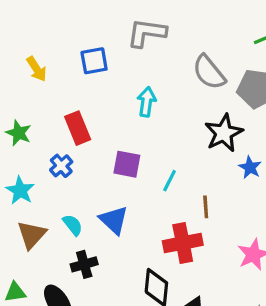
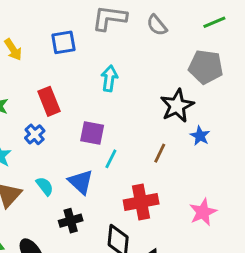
gray semicircle: (209, 72) -> (157, 25), moved, size x0.7
cyan line: (170, 181) -> (111, 159), moved
brown line: (206, 207) -> (160, 153), moved, turned 30
black cross: (84, 264) -> (71, 221), moved

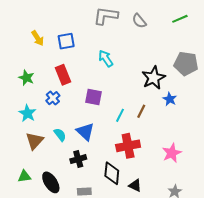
blue square: (63, 42) -> (66, 41), moved
gray pentagon: (206, 67) -> (186, 64), moved
cyan arrow: (109, 78) -> (106, 58), turned -42
cyan line: (111, 159) -> (120, 115), moved

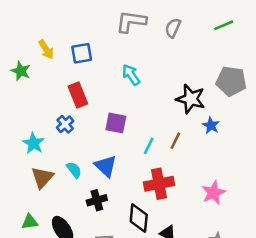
gray semicircle: (139, 21) -> (173, 28), turned 63
green star: (26, 78) -> (21, 71), moved
black star: (153, 78) -> (191, 99), turned -30

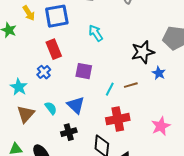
blue square: (82, 53) -> (57, 16), size x1.4
black star: (191, 99) -> (143, 52), turned -30
brown line: (175, 141) -> (131, 85), turned 48

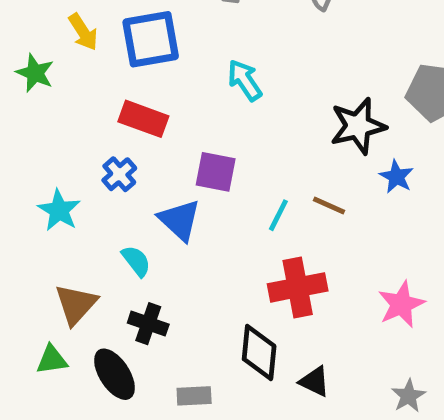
red rectangle: (54, 49) -> (143, 119), turned -48
brown line: (131, 85) -> (329, 206), turned 40
blue triangle: (76, 105) -> (180, 220), moved
brown triangle: (26, 114) -> (76, 304), moved
black cross: (69, 132) -> (148, 324), moved, turned 35

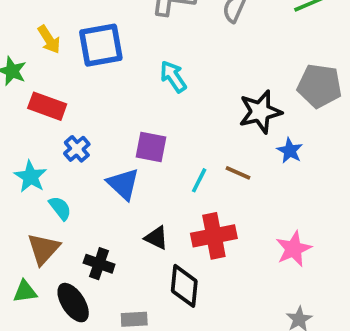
red rectangle: (143, 119) -> (47, 106), moved
cyan semicircle: (136, 261) -> (60, 208), moved
black triangle: (315, 381) -> (156, 238), moved

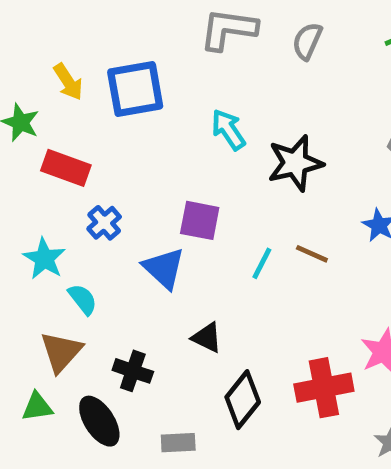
black star: (260, 112) -> (295, 163), moved
red cross: (214, 236) -> (324, 388), moved
black diamond: (184, 286) -> (243, 400), turned 33

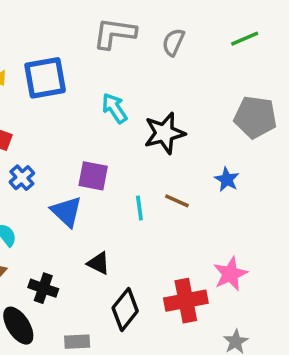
cyan line: (262, 263) -> (139, 208), turned -35

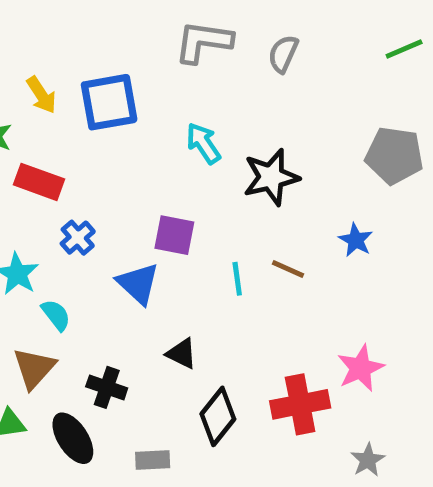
green line: (245, 39) -> (404, 49), moved

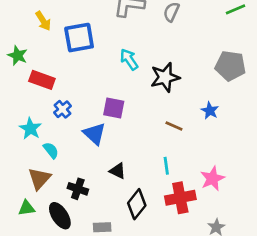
yellow arrow: (41, 95) -> (43, 21), moved
cyan line: (237, 279) -> (166, 166), moved

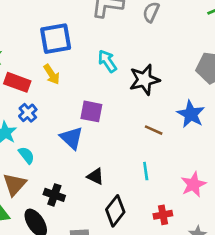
yellow arrow: (43, 21) -> (52, 74), moved
blue cross: (62, 109) -> (28, 113), moved
blue star: (210, 111) -> (191, 114), size x1.5
red cross: (180, 198) -> (163, 215), moved, size x0.6

